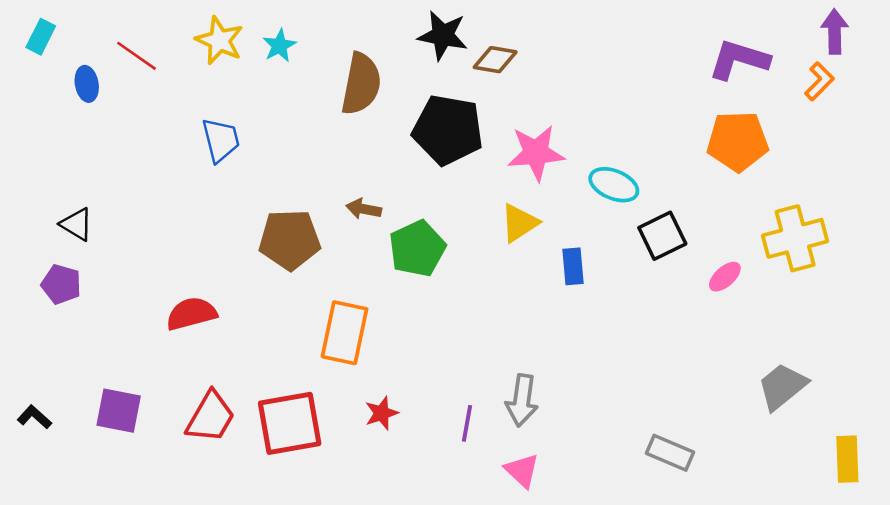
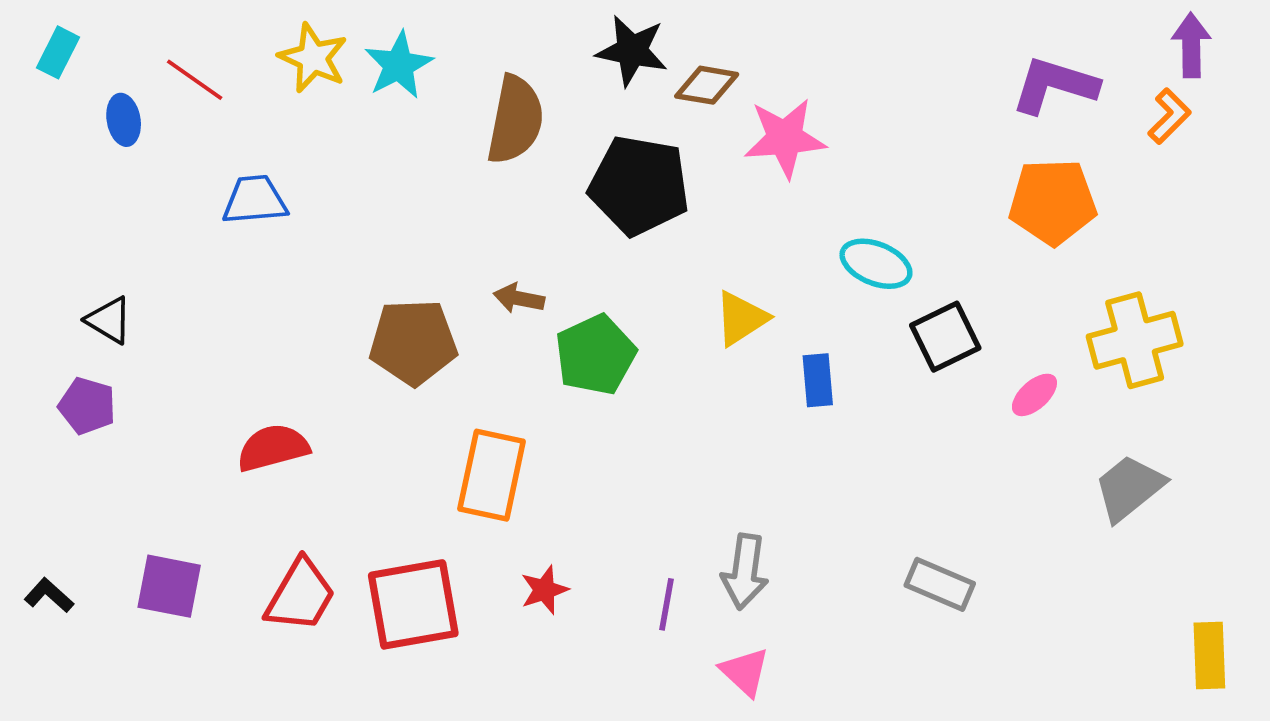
cyan star: (279, 46) -> (399, 65), size x1.4
blue trapezoid: (221, 140) -> (255, 200), moved, turned -81
pink star: (536, 153) -> (785, 138), moved
gray trapezoid: (782, 386) -> (1129, 488), moved
gray rectangle: (670, 453) -> (940, 584), moved

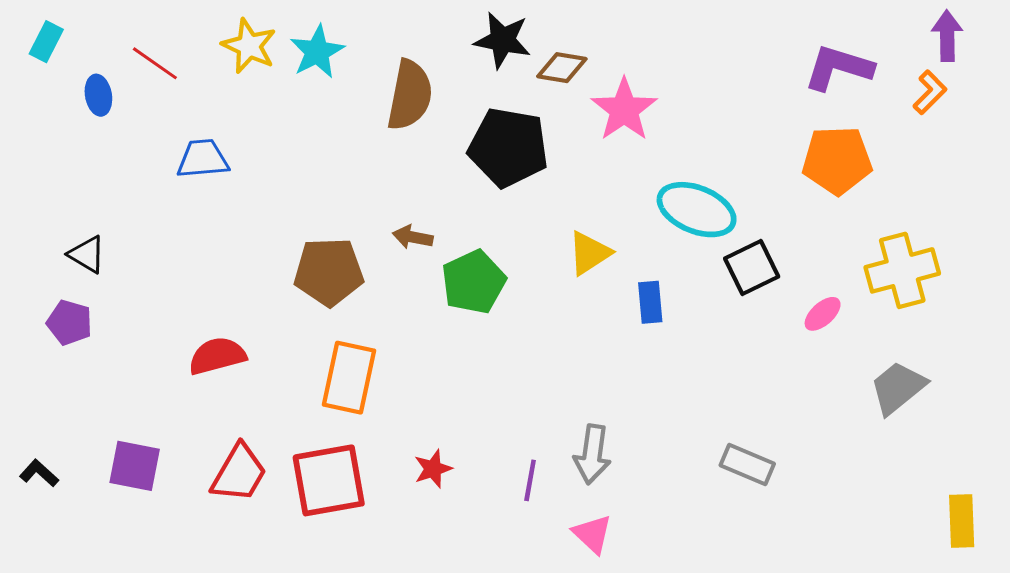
pink star: (785, 138) -> (624, 110), turned -30
cyan ellipse: (876, 264) -> (697, 210), size x1.4
orange rectangle: (492, 475) -> (349, 378), moved

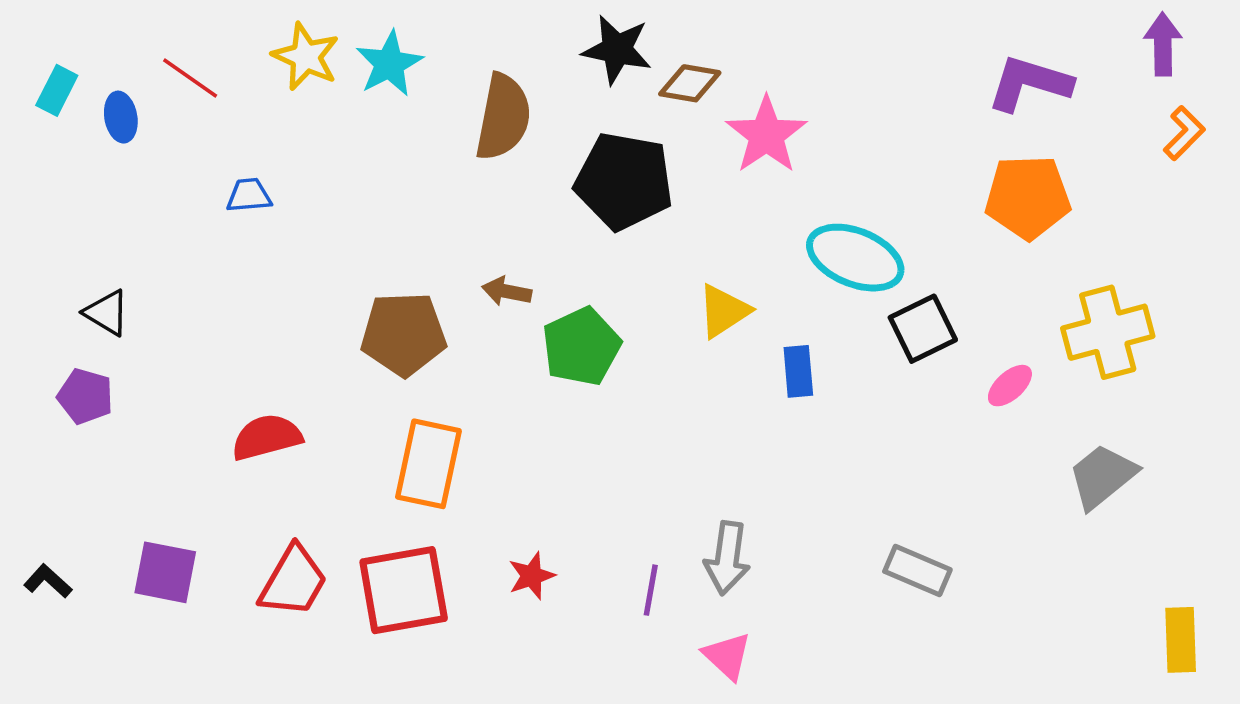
cyan rectangle: (46, 42) -> (57, 90), moved
orange L-shape: (930, 92) -> (1184, 133), moved
blue trapezoid: (203, 159) -> (249, 195), size x0.7

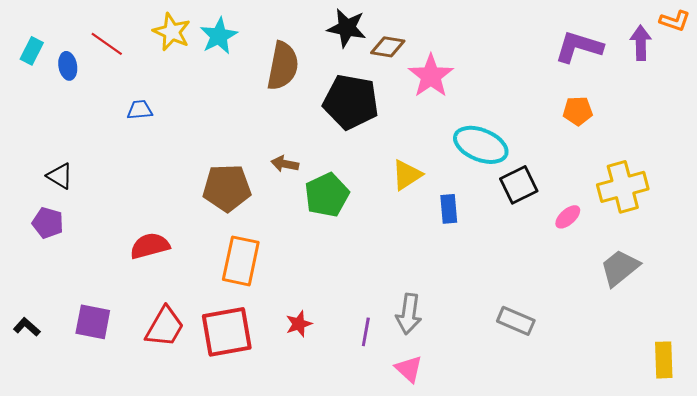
purple arrow: (1163, 44) -> (641, 43), moved
orange L-shape: (1184, 133) -> (675, 21), moved, turned 64
orange pentagon: (1028, 197) -> (578, 111), size x0.6

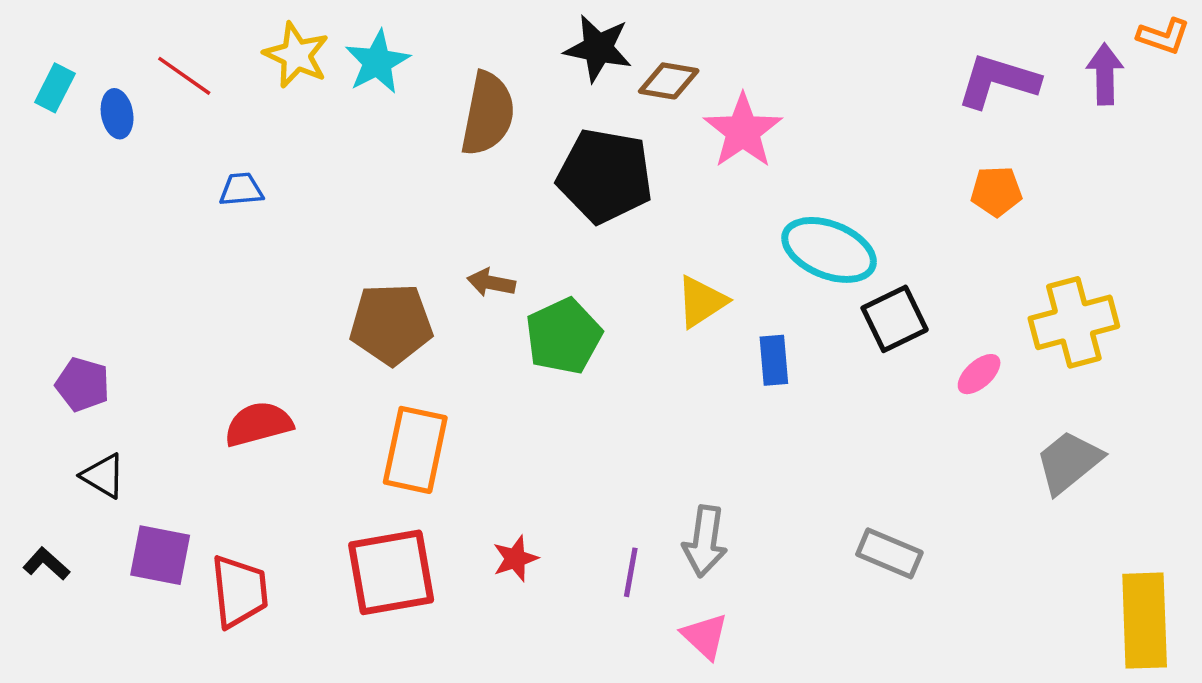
black triangle: (60, 176) -> (103, 476), moved
red trapezoid: (165, 327) -> (239, 591), moved, turned -36
yellow rectangle: (664, 360) -> (1145, 621), size x1.5

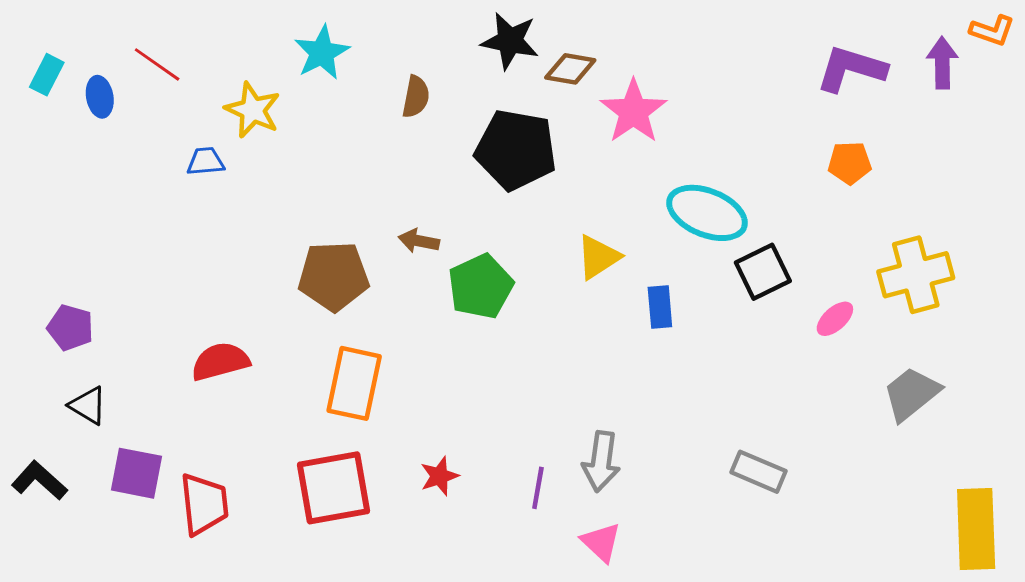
yellow star: (296, 55) -> (253, 110), moved
brown semicircle: (488, 114) -> (416, 97), size x0.6
black L-shape: (46, 564) -> (39, 481), size x1.4

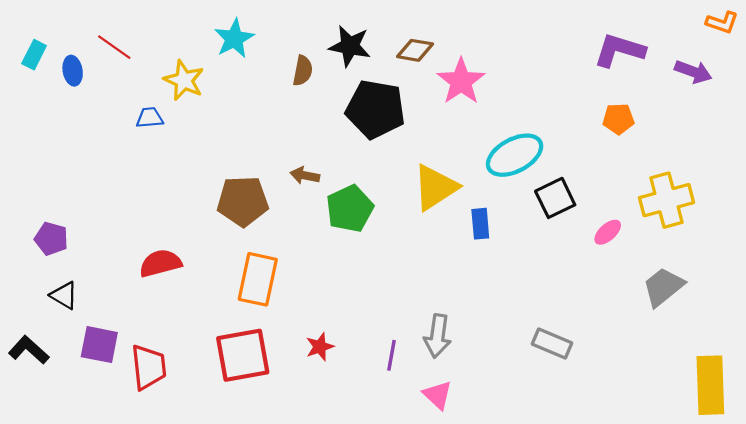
black star: (510, 41) -> (350, 46), moved
purple arrow: (942, 63) -> (693, 72), moved, turned 111
cyan ellipse: (707, 213) -> (515, 155), turned -50
yellow triangle: (598, 257) -> (435, 187), size x1.4

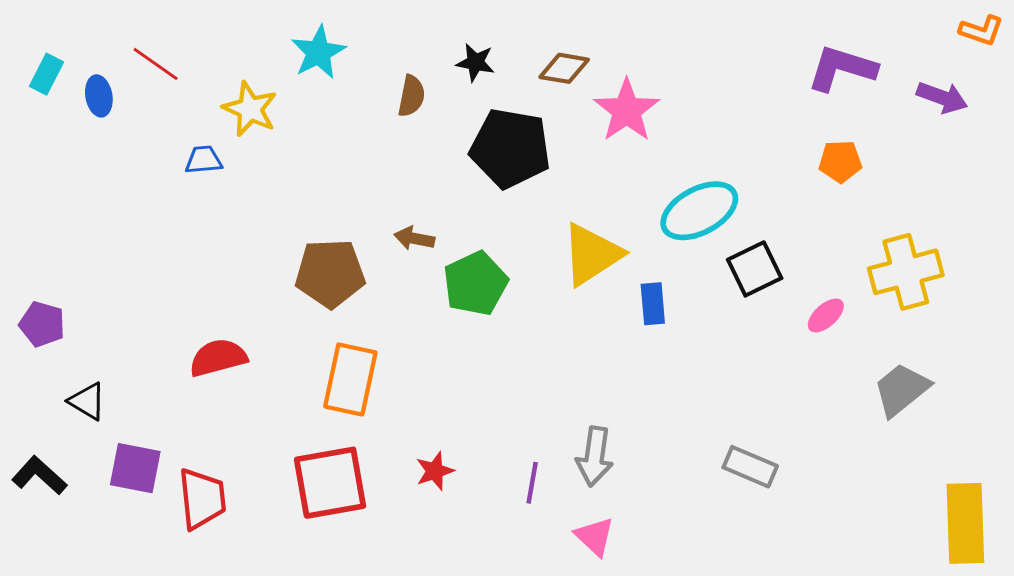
black star: (350, 46) -> (475, 62), size x0.7
purple pentagon: (51, 239) -> (42, 324), moved

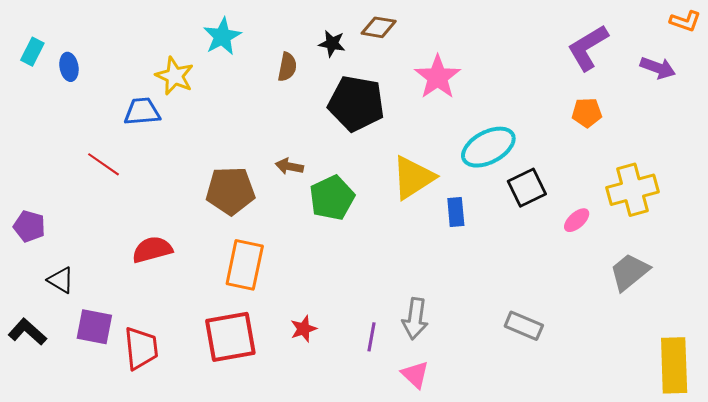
red line: (156, 64) -> (104, 164), moved
brown diamond: (564, 68) -> (379, 27), moved
purple L-shape: (842, 68) -> (588, 48), turned -48
blue trapezoid: (204, 160) -> (142, 112), size x1.4

